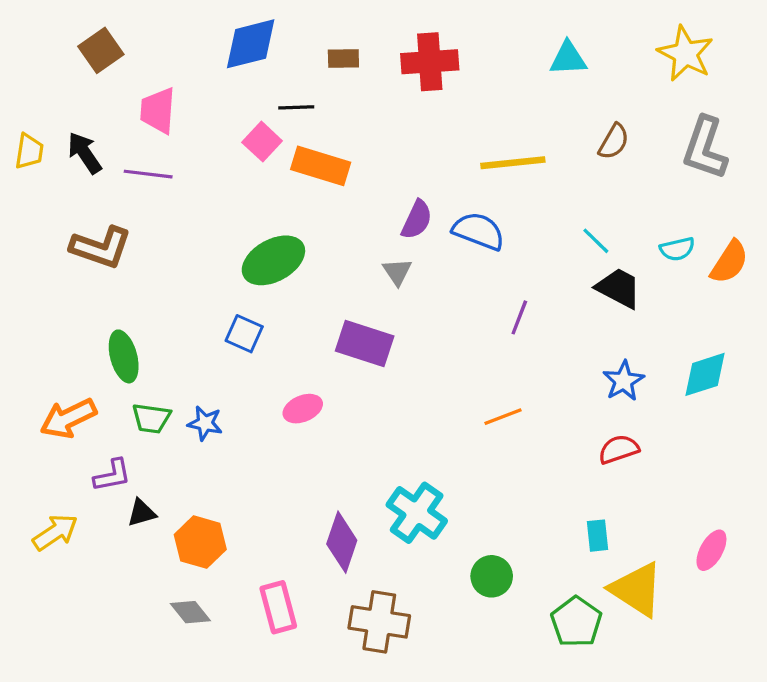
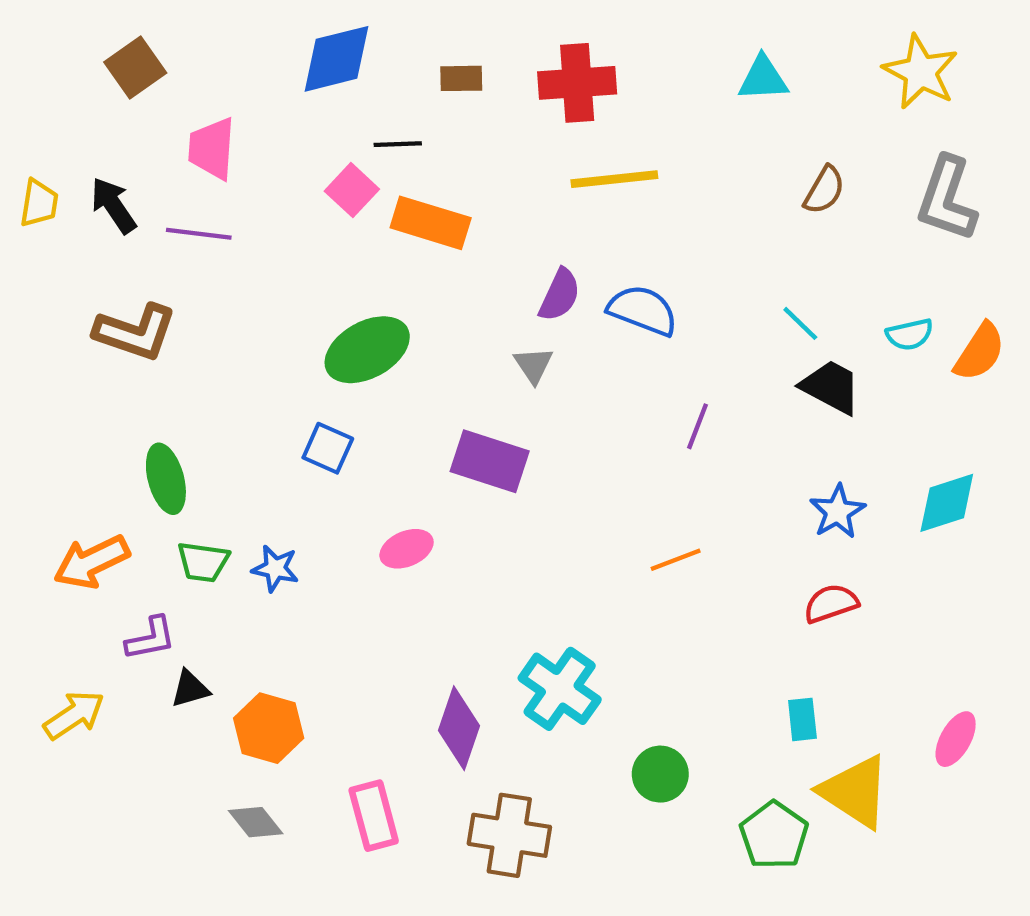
yellow line: (513, 163) -> (614, 179), moved

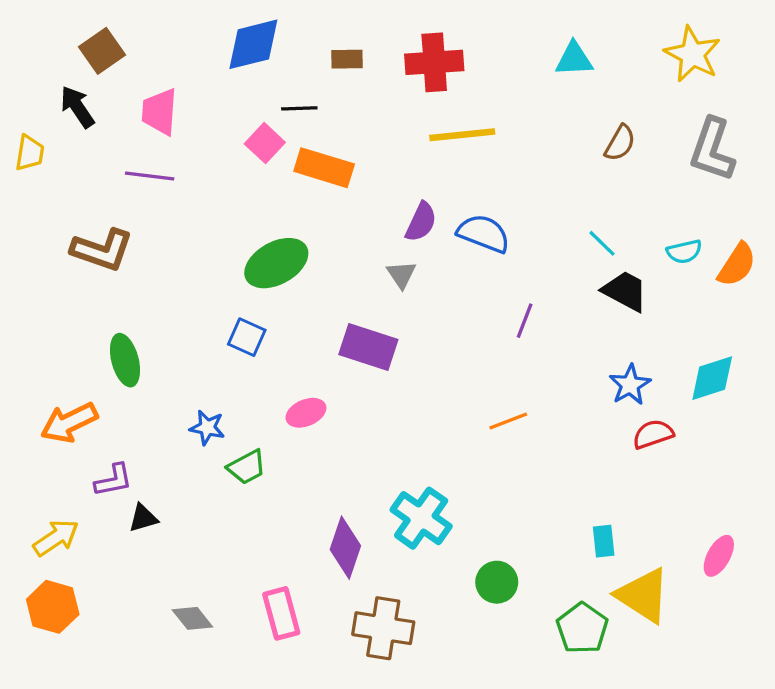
black arrow: (113, 205) -> (77, 107), moved
green trapezoid: (203, 562) -> (247, 467), moved, turned -36
red semicircle: (831, 603) -> (653, 434), moved
orange hexagon: (269, 728) -> (53, 607), moved

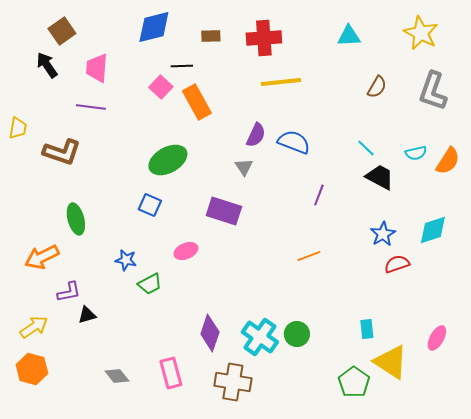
yellow trapezoid: (30, 153) -> (18, 128), moved
orange rectangle: (324, 168) -> (197, 102), turned 44
cyan cross: (421, 518) -> (260, 337), moved
green circle: (497, 582) -> (297, 334), moved

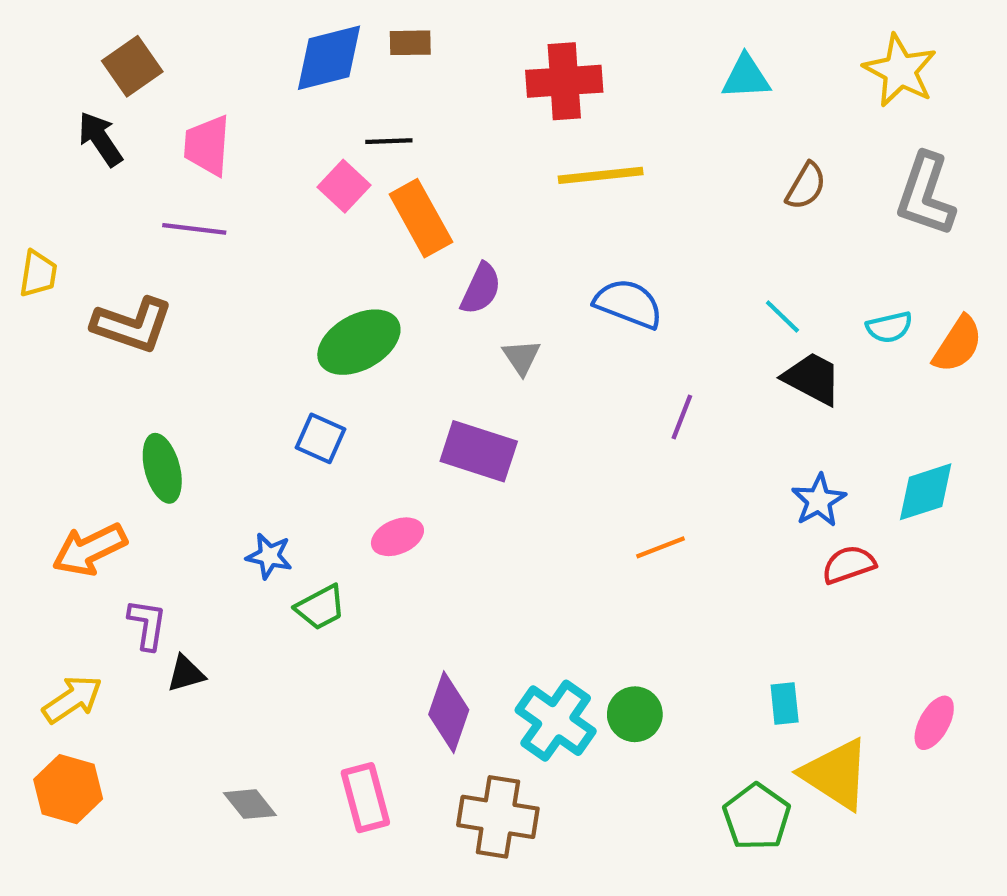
brown rectangle: (211, 36) -> (410, 43), moved
purple semicircle: (256, 135) -> (481, 289), moved
purple L-shape: (69, 292) -> (147, 624), turned -70

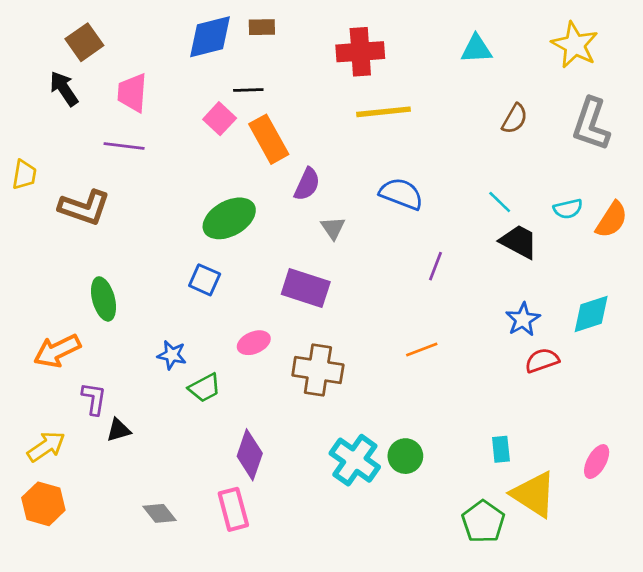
purple diamond: (449, 712) -> (250, 455), moved
brown cross: (498, 817) -> (318, 370), moved

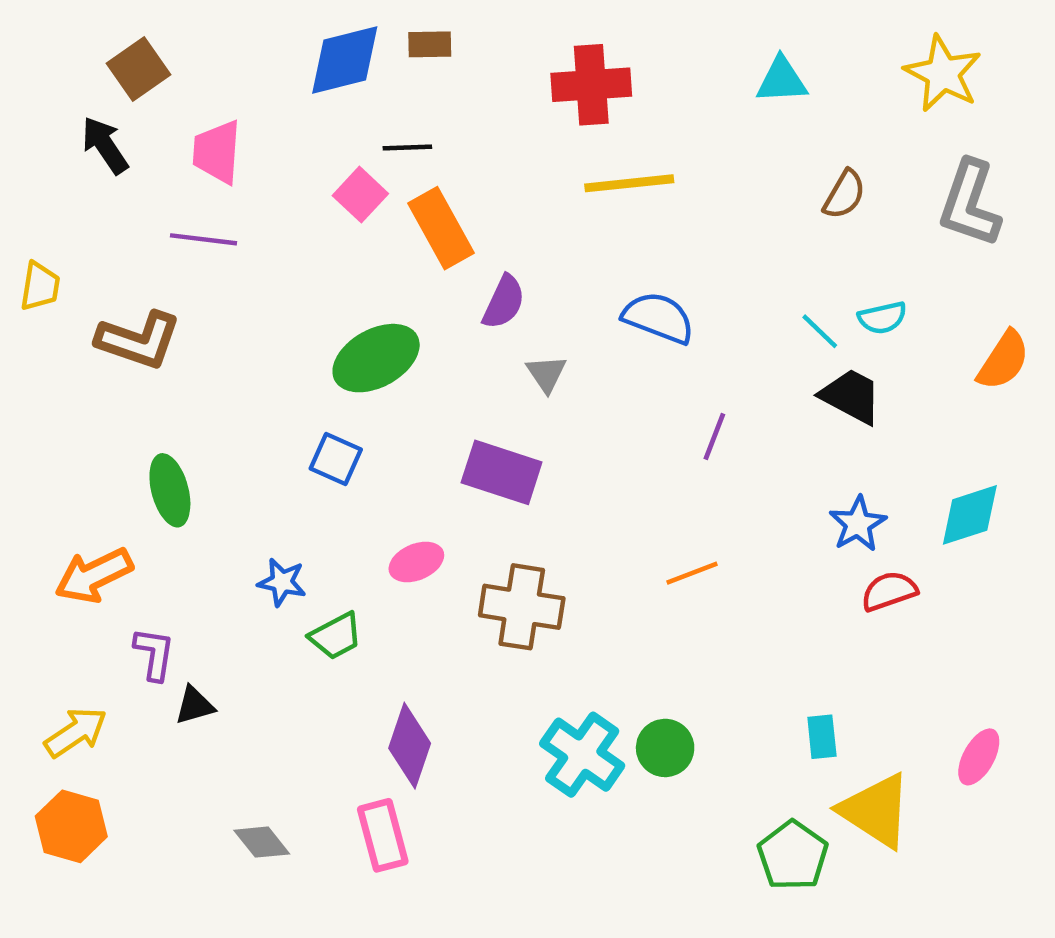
cyan semicircle: (568, 209) -> (882, 318), moved

